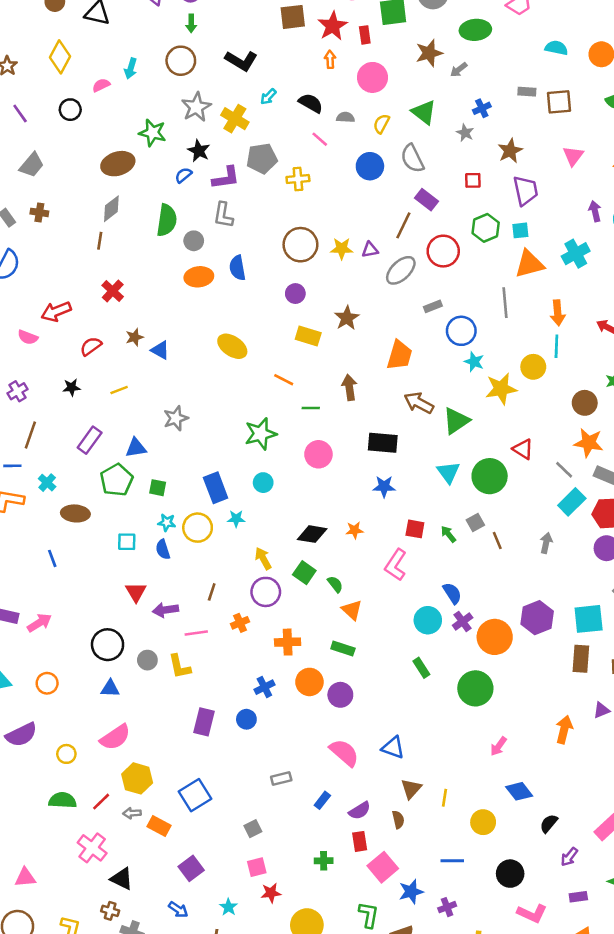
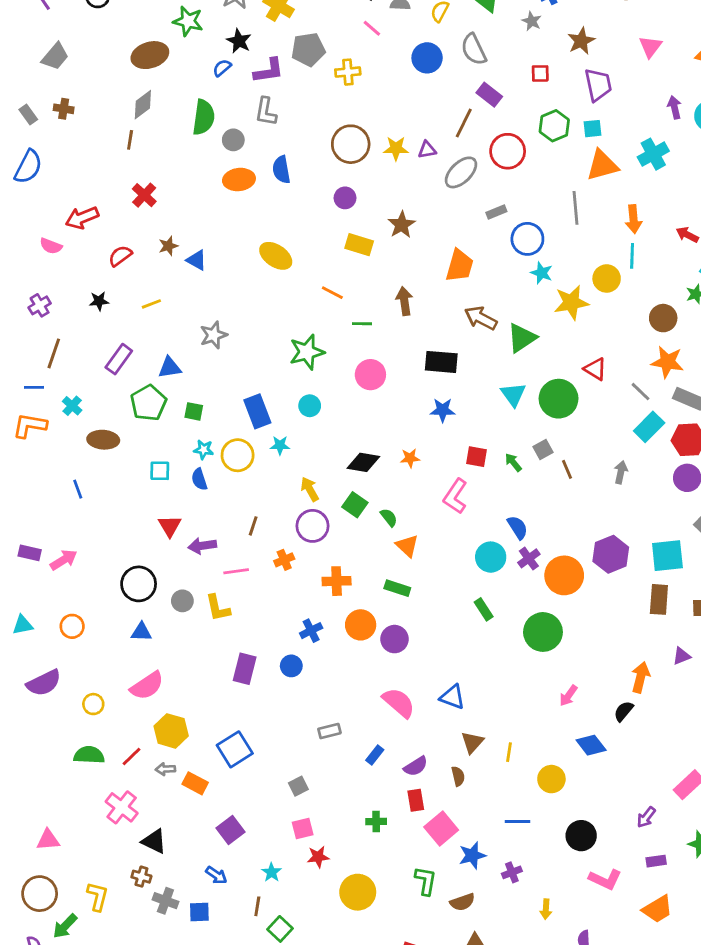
black semicircle: (549, 823) -> (624, 711), moved

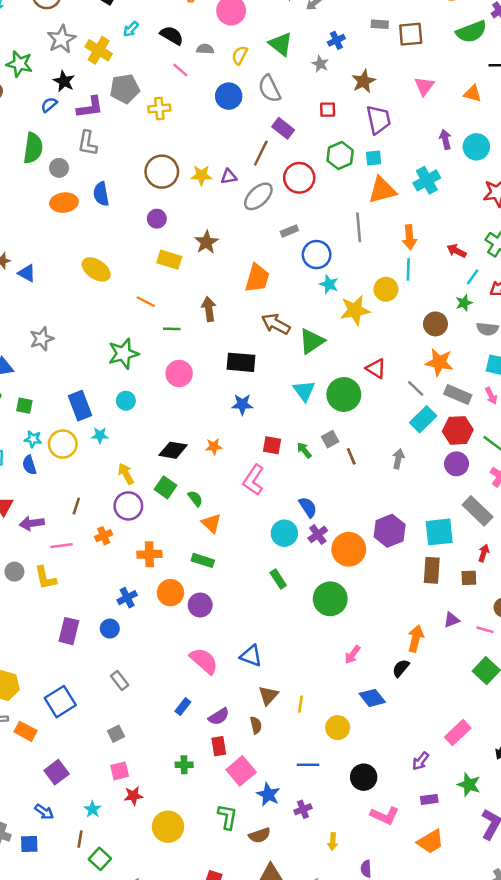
gray rectangle: (329, 731) -> (120, 681), moved, turned 66
blue star: (472, 855) -> (268, 794), turned -30

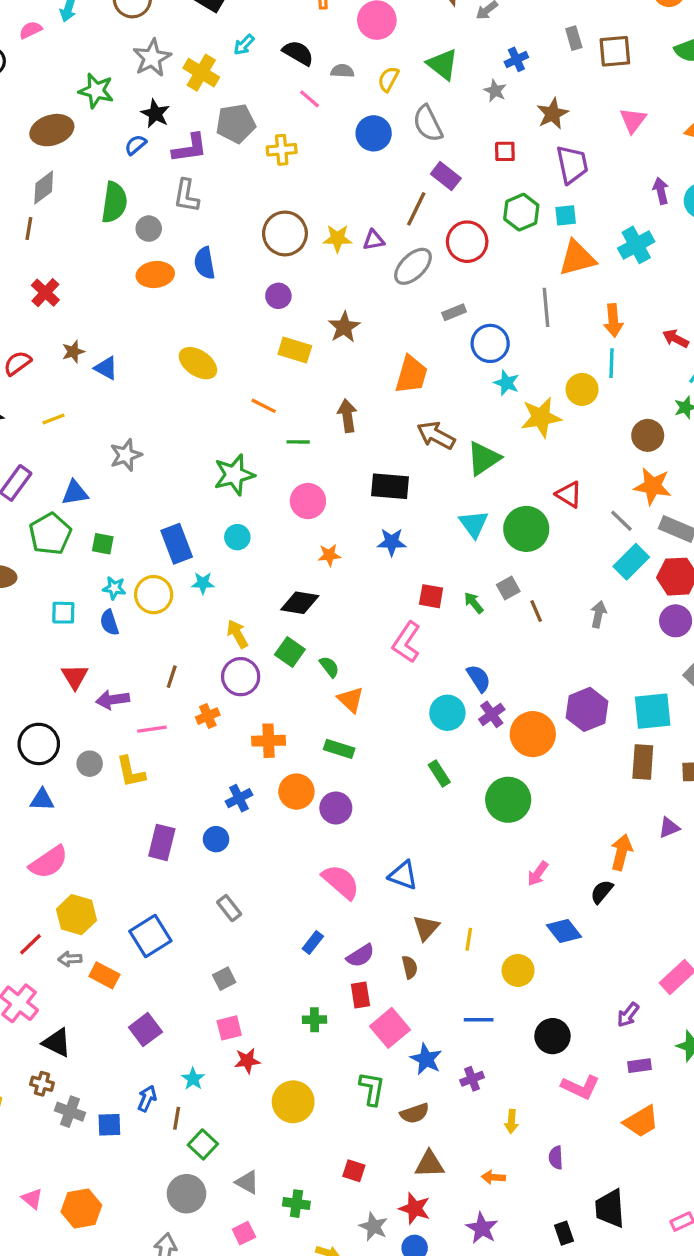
gray rectangle: (380, 24) -> (574, 38), turned 70
orange star: (214, 447) -> (329, 555), moved
blue arrow: (44, 812) -> (147, 1098), moved, turned -102

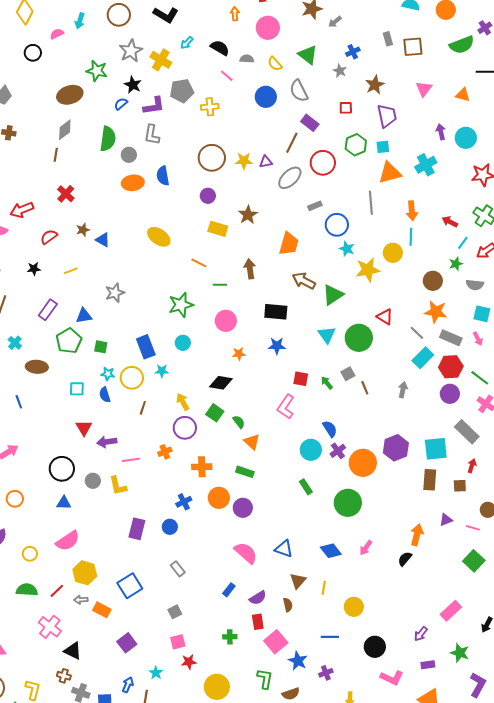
yellow semicircle: (388, 79) -> (275, 64), turned -70
brown line: (172, 677) -> (143, 408), moved
blue diamond: (564, 931) -> (331, 551), moved

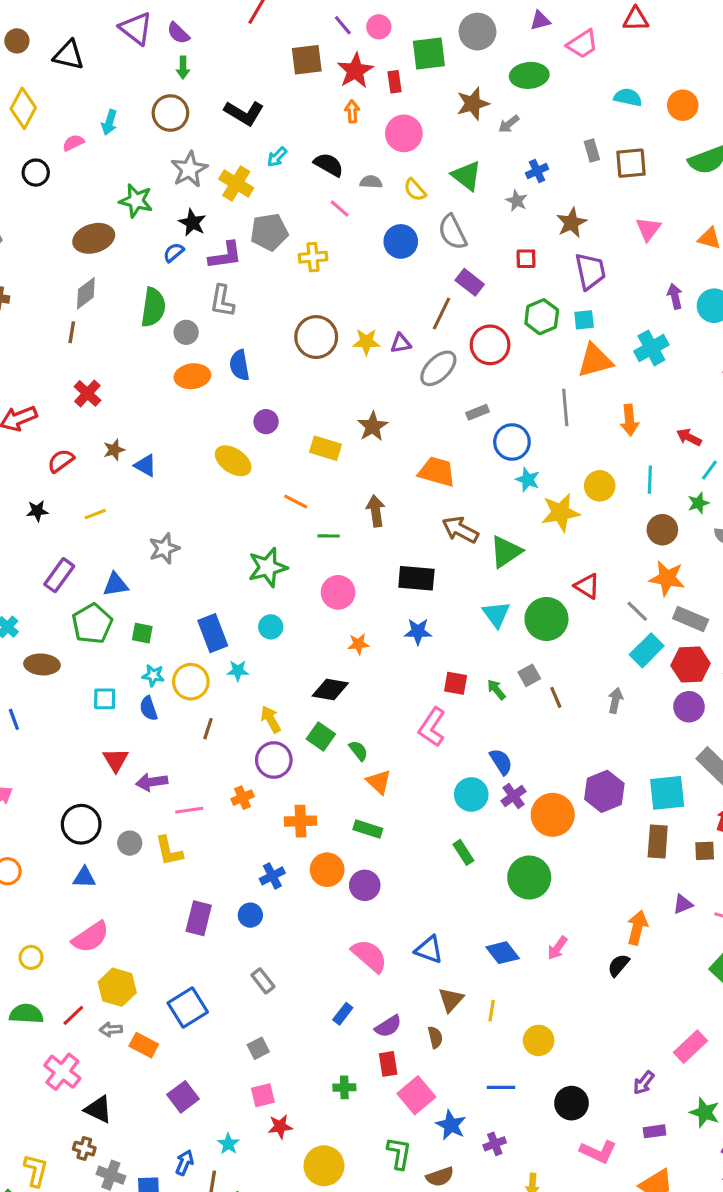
purple circle: (208, 196) -> (266, 422), moved
cyan line: (411, 237) -> (650, 480), moved
orange trapezoid: (289, 244) -> (437, 472), turned -90

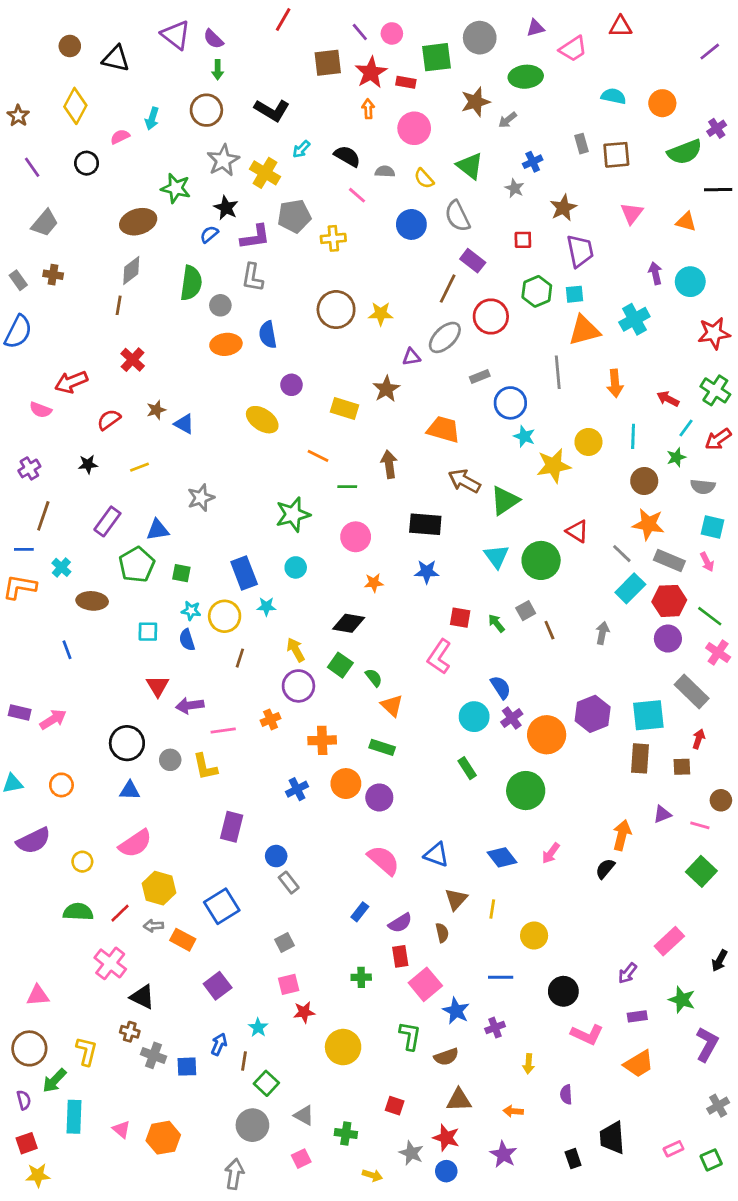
red rectangle: (394, 82) -> (406, 82), turned -72
purple triangle: (401, 343) -> (411, 357), moved
blue circle: (250, 915) -> (276, 856), moved

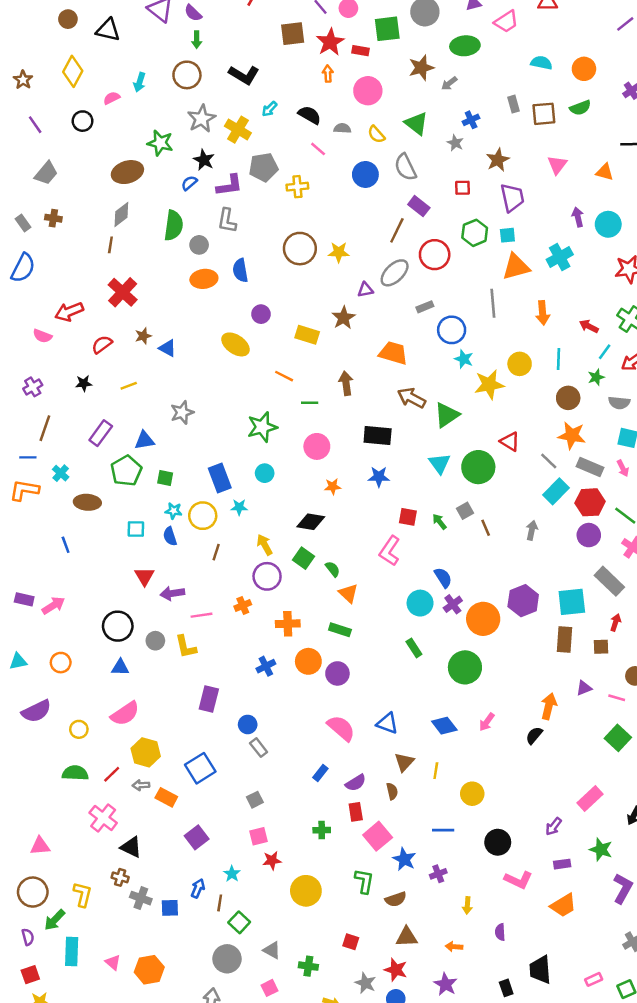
green semicircle: (685, 152) -> (580, 108), moved, size x0.7
red cross: (133, 360) -> (123, 292), size x1.4

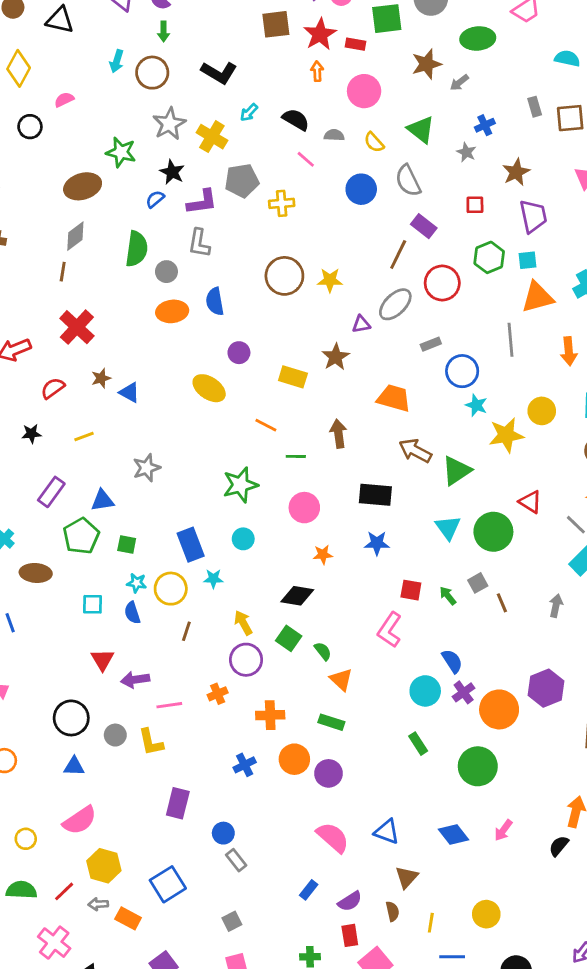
cyan arrow: (140, 82) -> (117, 61), moved
yellow line: (436, 771) -> (431, 923), moved

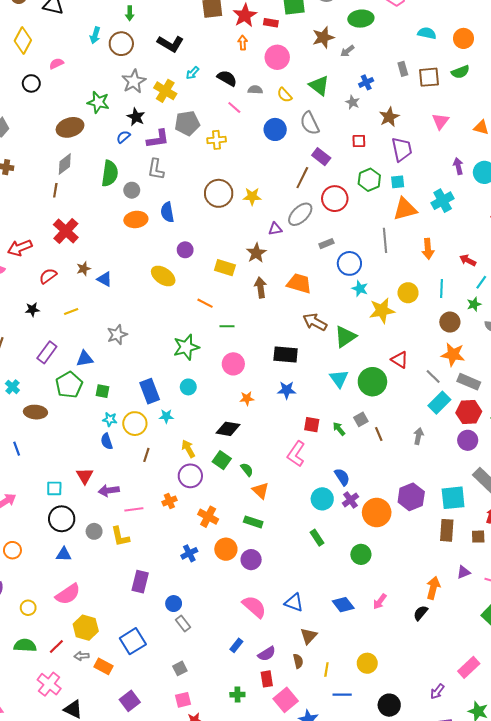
brown arrow: (338, 434) -> (260, 288), moved
cyan square: (93, 604) -> (54, 488), moved
orange cross: (270, 715) -> (208, 517), turned 30
green circle: (478, 766) -> (361, 554), size x0.7

